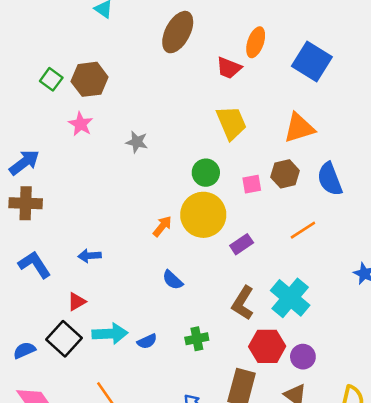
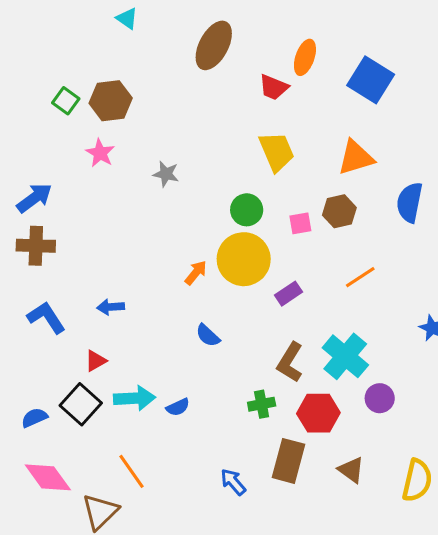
blue semicircle: (330, 179) -> (410, 202), moved, turned 32
green cross: (197, 339) -> (262, 404), moved
purple circle: (303, 357) -> (380, 398), moved

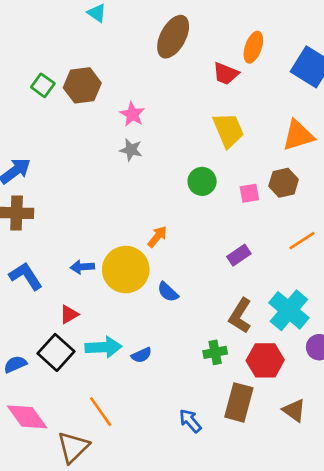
pink star: (100, 153) -> (132, 114), moved
yellow circle: (244, 259) -> (126, 270), moved

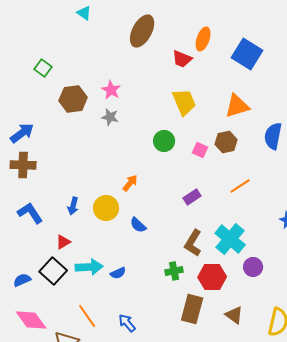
brown hexagon: (82, 85) -> (73, 99), moved
pink square: (249, 193) -> (200, 150), turned 35
blue arrow: (82, 267) -> (73, 206), turned -72
yellow circle: (126, 270) -> (106, 208), size x0.7
blue arrow: (190, 421) -> (127, 323), moved

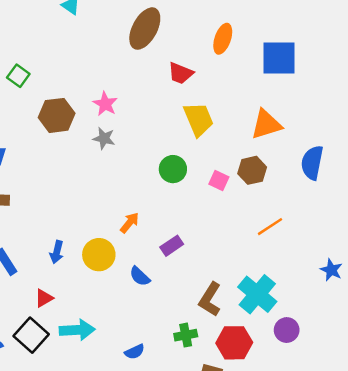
blue square: (247, 54) -> (279, 58), turned -32
red trapezoid: (182, 59) -> (181, 73), moved
purple rectangle: (192, 197) -> (172, 246), moved
blue semicircle: (118, 273) -> (135, 352), moved

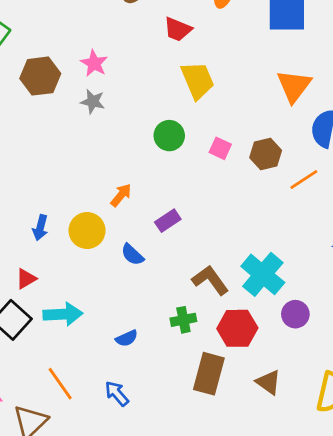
orange triangle: (266, 124) -> (294, 86), moved, turned -36
brown hexagon: (252, 170) -> (266, 154), moved
orange line: (270, 227) -> (304, 180), moved
brown L-shape: (210, 299) -> (210, 280), turned 112

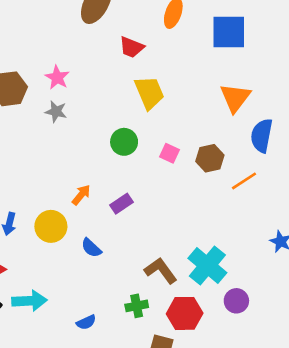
purple rectangle: (168, 221) -> (122, 204), moved

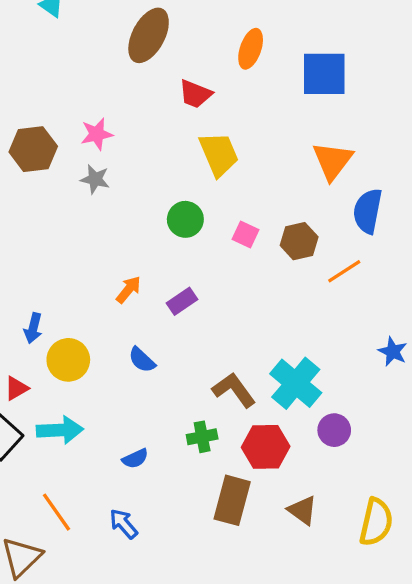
pink star: (57, 77) -> (97, 134), turned 30
yellow circle: (51, 226) -> (68, 360), moved

